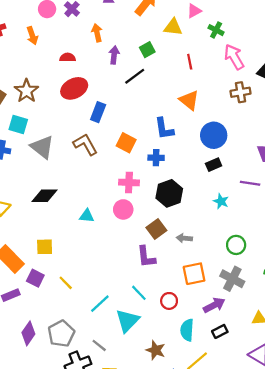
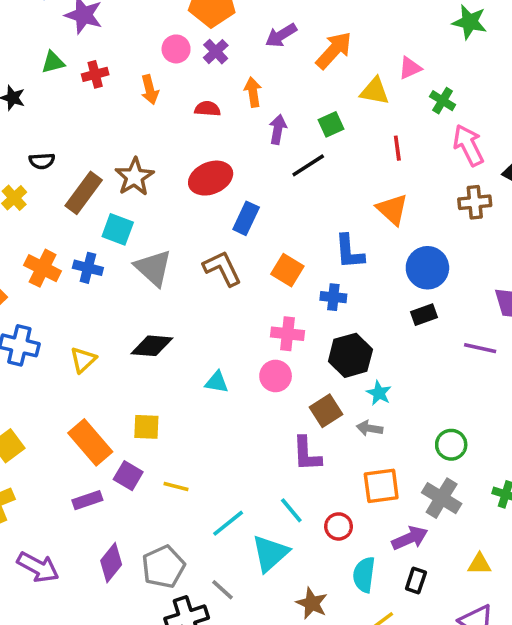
red semicircle: (68, 58) -> (207, 109), moved
cyan star: (221, 201) -> (379, 393), moved
yellow line: (66, 283) -> (176, 486), turned -35
black rectangle: (220, 331) -> (416, 581), turned -49

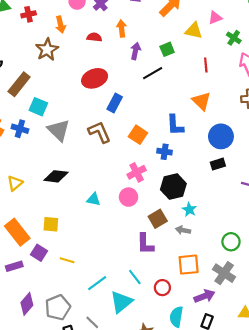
brown star: (134, 177) -> (47, 50), moved
pink cross: (288, 334) -> (137, 172), turned -36

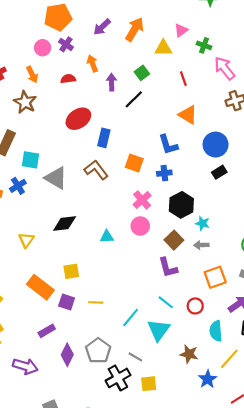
blue cross: (20, 129) -> (18, 186), turned -35
purple rectangle: (14, 266) -> (47, 331), moved

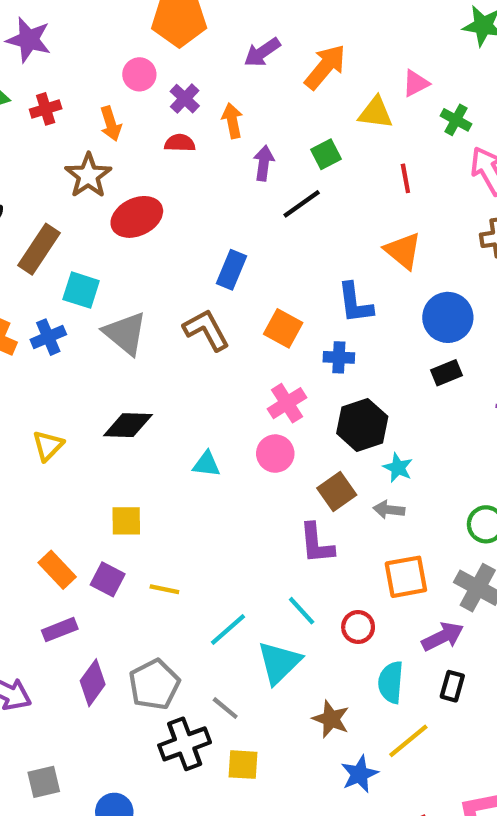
purple cross: (66, 44) -> (185, 99), moved
red ellipse: (78, 119) -> (137, 217), moved
orange rectangle: (40, 287) -> (57, 570), moved, size x0.7

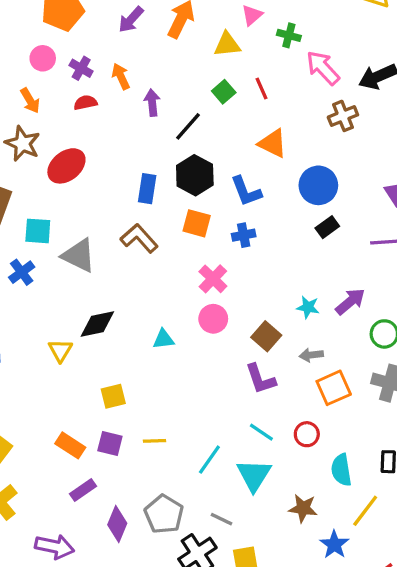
green square: (326, 154) -> (224, 92), moved
black hexagon: (362, 425) -> (195, 175), moved
yellow triangle: (48, 446) -> (60, 350), moved
gray arrow: (389, 510) -> (311, 355), moved
purple arrow: (443, 637) -> (350, 302), moved

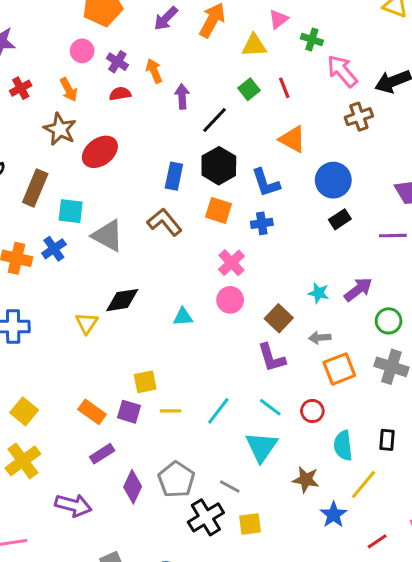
yellow square: (113, 396) -> (145, 382), moved
cyan line: (209, 460) -> (218, 411), moved

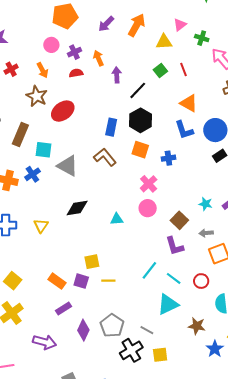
purple cross: (117, 62) -> (74, 52), turned 32
blue L-shape: (266, 183) -> (184, 130), moved
yellow triangle: (87, 323) -> (41, 226), moved
cyan line: (218, 411) -> (149, 270), moved
cyan triangle: (262, 447) -> (168, 304), turned 30

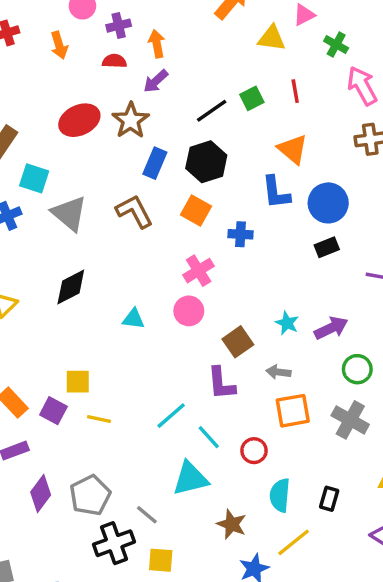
green square: (160, 70) -> (252, 98), moved
purple arrow: (117, 75) -> (156, 81), moved, turned -140
brown star: (37, 96) -> (131, 120), moved
black diamond: (77, 208) -> (71, 287), turned -30

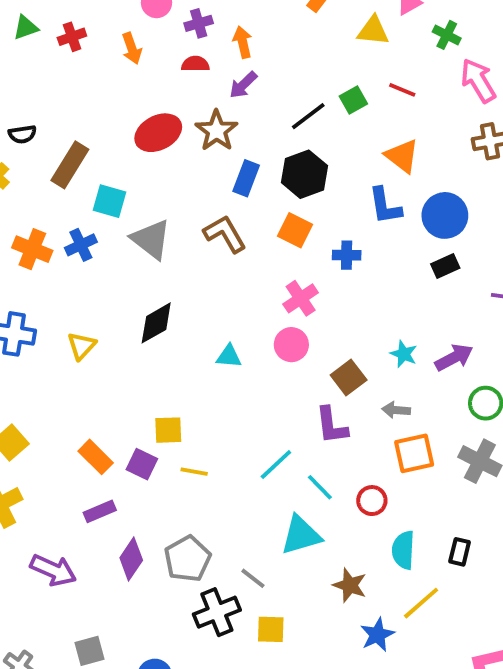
red line: (295, 91) -> (402, 90), turned -55

